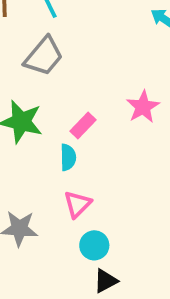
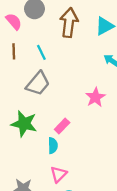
pink star: (143, 107) -> (95, 97), moved

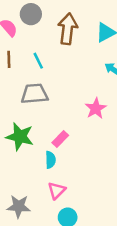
gray trapezoid: (38, 83) -> (35, 94), turned -135

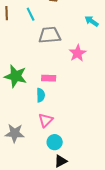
gray trapezoid: (35, 94) -> (50, 35), moved
pink rectangle: (60, 139) -> (49, 78), turned 48

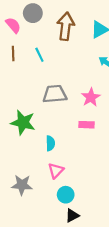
gray trapezoid: (50, 35) -> (55, 94), moved
pink rectangle: (49, 78) -> (86, 125), moved

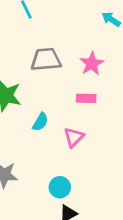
cyan semicircle: (50, 143) -> (40, 122), turned 32
pink triangle: (56, 171) -> (74, 137), moved

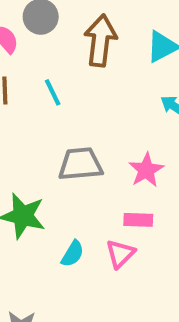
pink triangle: (74, 137) -> (120, 254), moved

